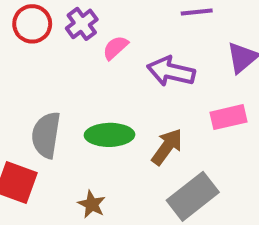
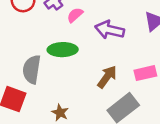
pink rectangle: (228, 117) -> (145, 73), moved
green ellipse: (109, 135) -> (63, 50), moved

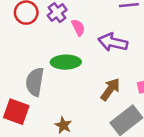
pink semicircle: (75, 15) -> (78, 27), turned 105

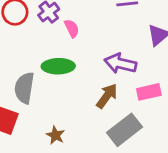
purple arrow: (113, 42) -> (120, 64), moved

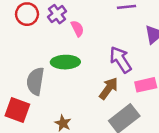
purple arrow: (120, 64) -> (121, 60), turned 44

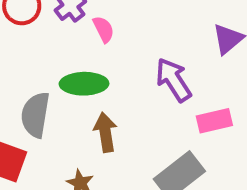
brown arrow: (109, 88) -> (105, 132), moved, turned -45

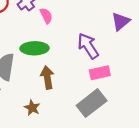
pink rectangle: (214, 121) -> (100, 73), moved

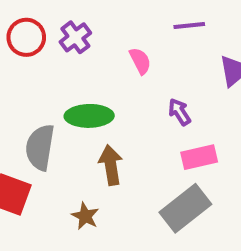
pink semicircle: (46, 16) -> (140, 61), moved
purple arrow: (88, 46) -> (179, 112), size x0.6

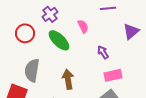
red circle: (26, 37) -> (25, 33), moved
green ellipse: (89, 116) -> (59, 40), moved, turned 45

